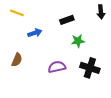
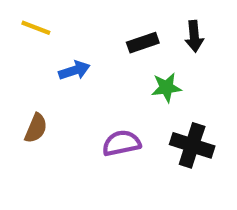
black arrow: (101, 12) -> (194, 36), moved

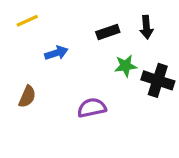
yellow line: (36, 28) -> (27, 21), turned -45
black cross: (192, 145) -> (158, 80), moved

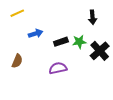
black rectangle: (108, 32) -> (61, 42), moved
black cross: (158, 80) -> (100, 51), turned 30

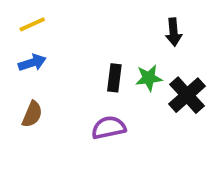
blue arrow: (36, 34) -> (32, 63), moved
black rectangle: (61, 42) -> (114, 78), turned -64

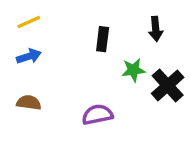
black rectangle: (114, 78) -> (103, 39), moved
brown semicircle: (32, 114) -> (29, 103), turned -105

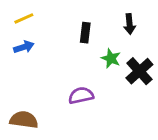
green star: (133, 70) -> (111, 58), turned 30
brown semicircle: (29, 103) -> (24, 120), moved, size x1.4

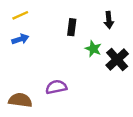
purple semicircle: (81, 95) -> (56, 87), moved

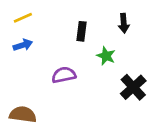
black cross: (117, 60) -> (133, 87), moved
purple semicircle: (56, 87) -> (64, 75), moved

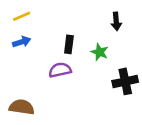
black rectangle: (81, 31) -> (69, 44), moved
black cross: (133, 87) -> (125, 81), turned 30

